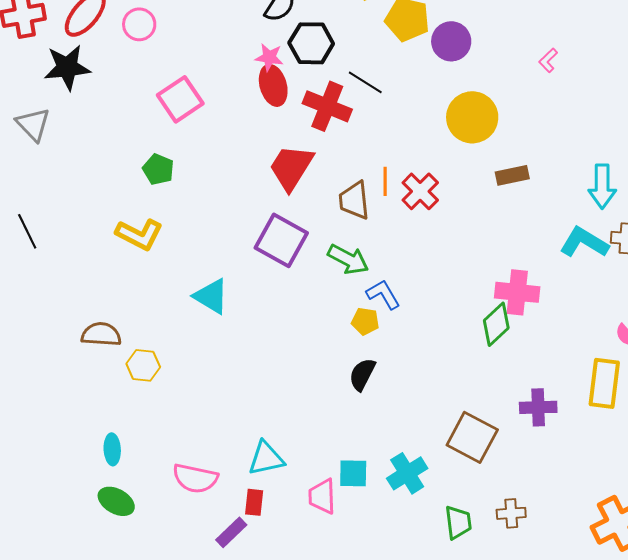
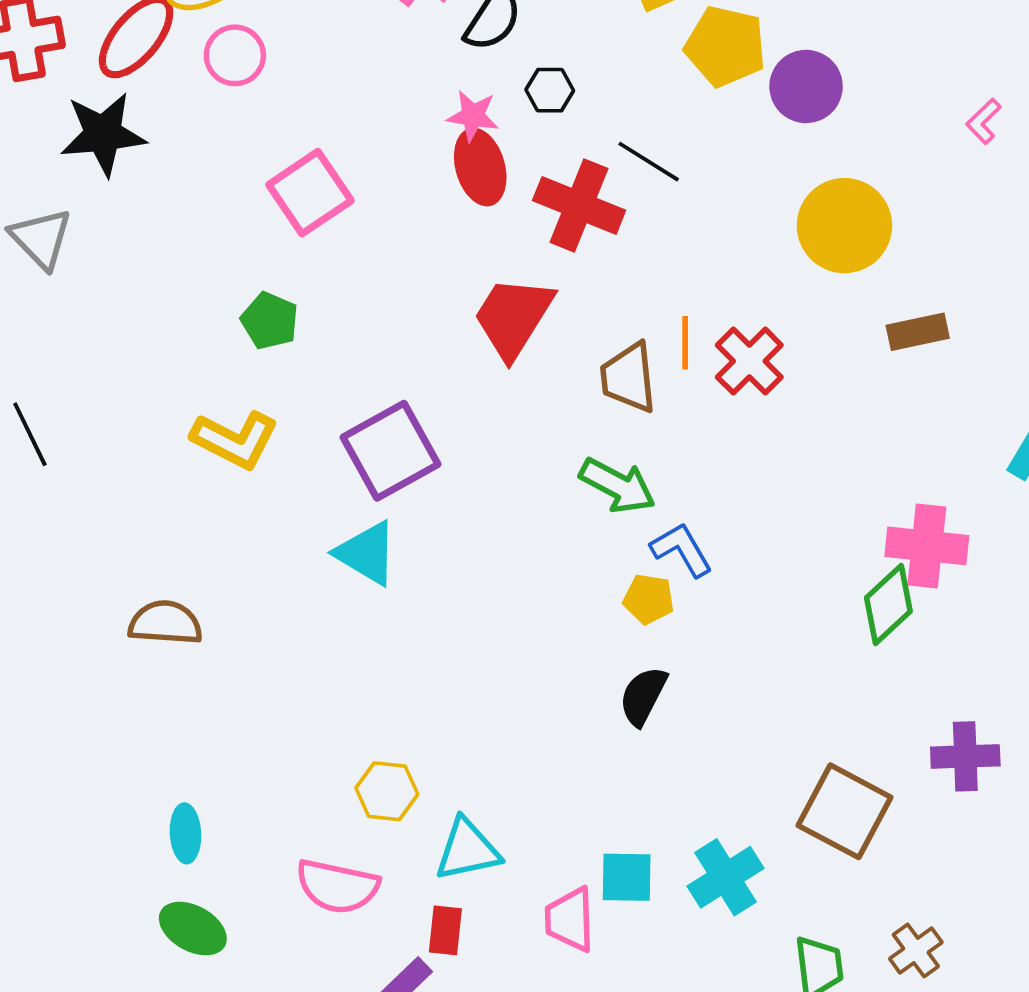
black hexagon: (311, 43) -> (550, 90), size x0.6
purple square: (281, 240) -> (391, 451), moved, turned 32
yellow hexagon: (143, 365) -> (387, 791), moved
brown cross: (511, 513) -> (916, 950), turned -32

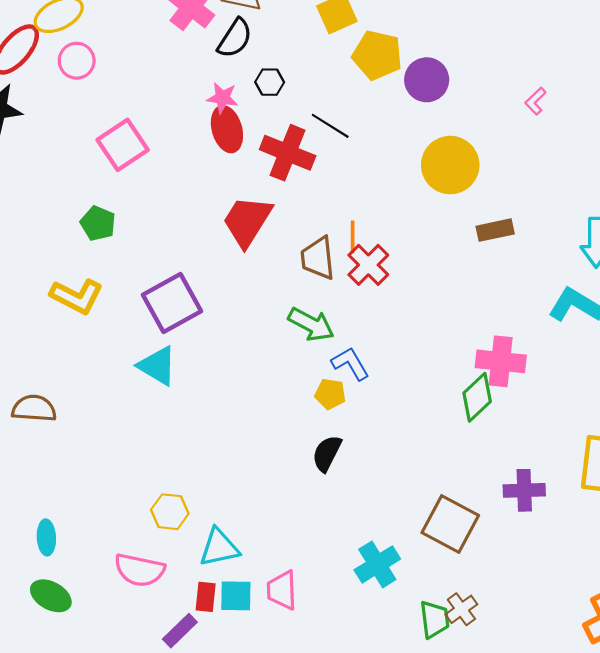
red cross: (749, 361) -> (368, 265), moved
cyan square: (627, 877) -> (236, 596), moved
brown cross: (916, 950) -> (461, 609), moved

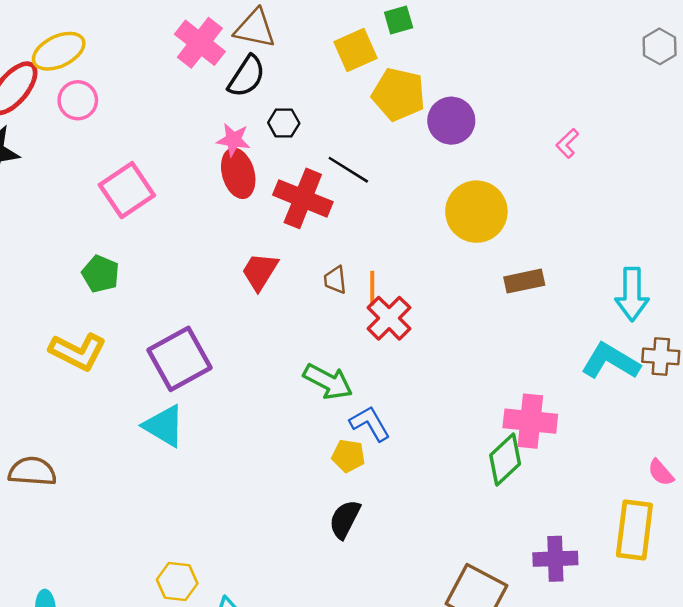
red trapezoid: (247, 221) -> (260, 271), size x0.7
brown trapezoid: (318, 258) -> (335, 280), moved, size x0.6

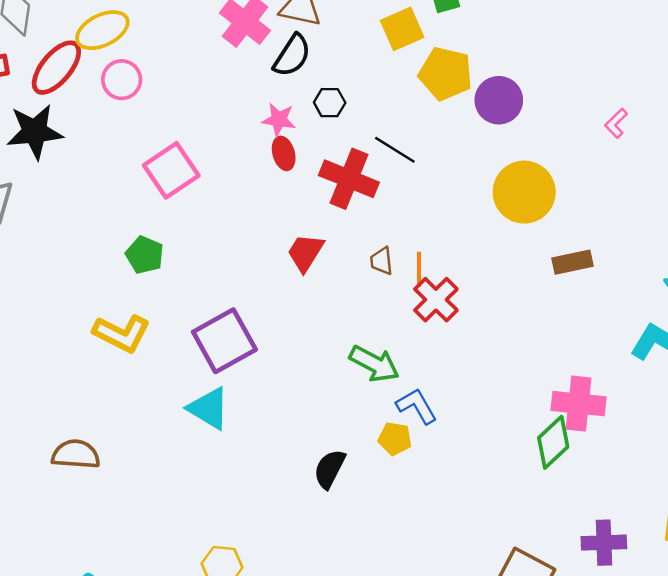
red ellipse: (238, 173) -> (284, 153), size x0.7
black semicircle: (345, 519) -> (330, 469), moved

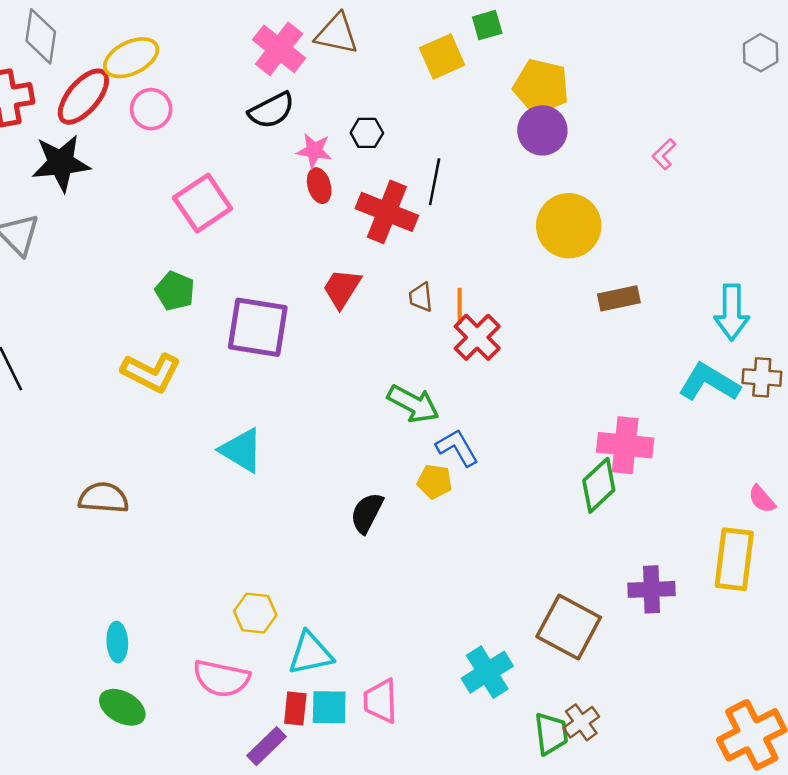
black semicircle: (292, 55) -> (272, 110), moved, turned 30
yellow pentagon: (446, 74) -> (541, 87), moved
black line: (395, 150) -> (435, 182), turned 69
purple square: (224, 341) -> (258, 327), moved, turned 38

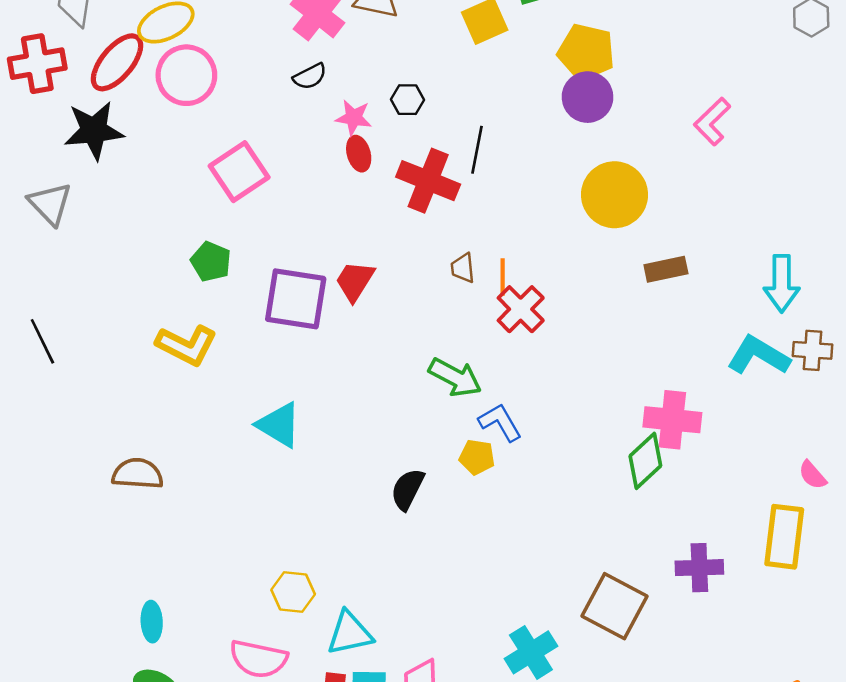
pink circle: (151, 109) -> (186, 75), size x1.4
black semicircle: (272, 110) -> (310, 76), size x0.7
pink L-shape: (664, 154) -> (712, 121), size x1.5
red trapezoid: (342, 288) -> (355, 281), moved

